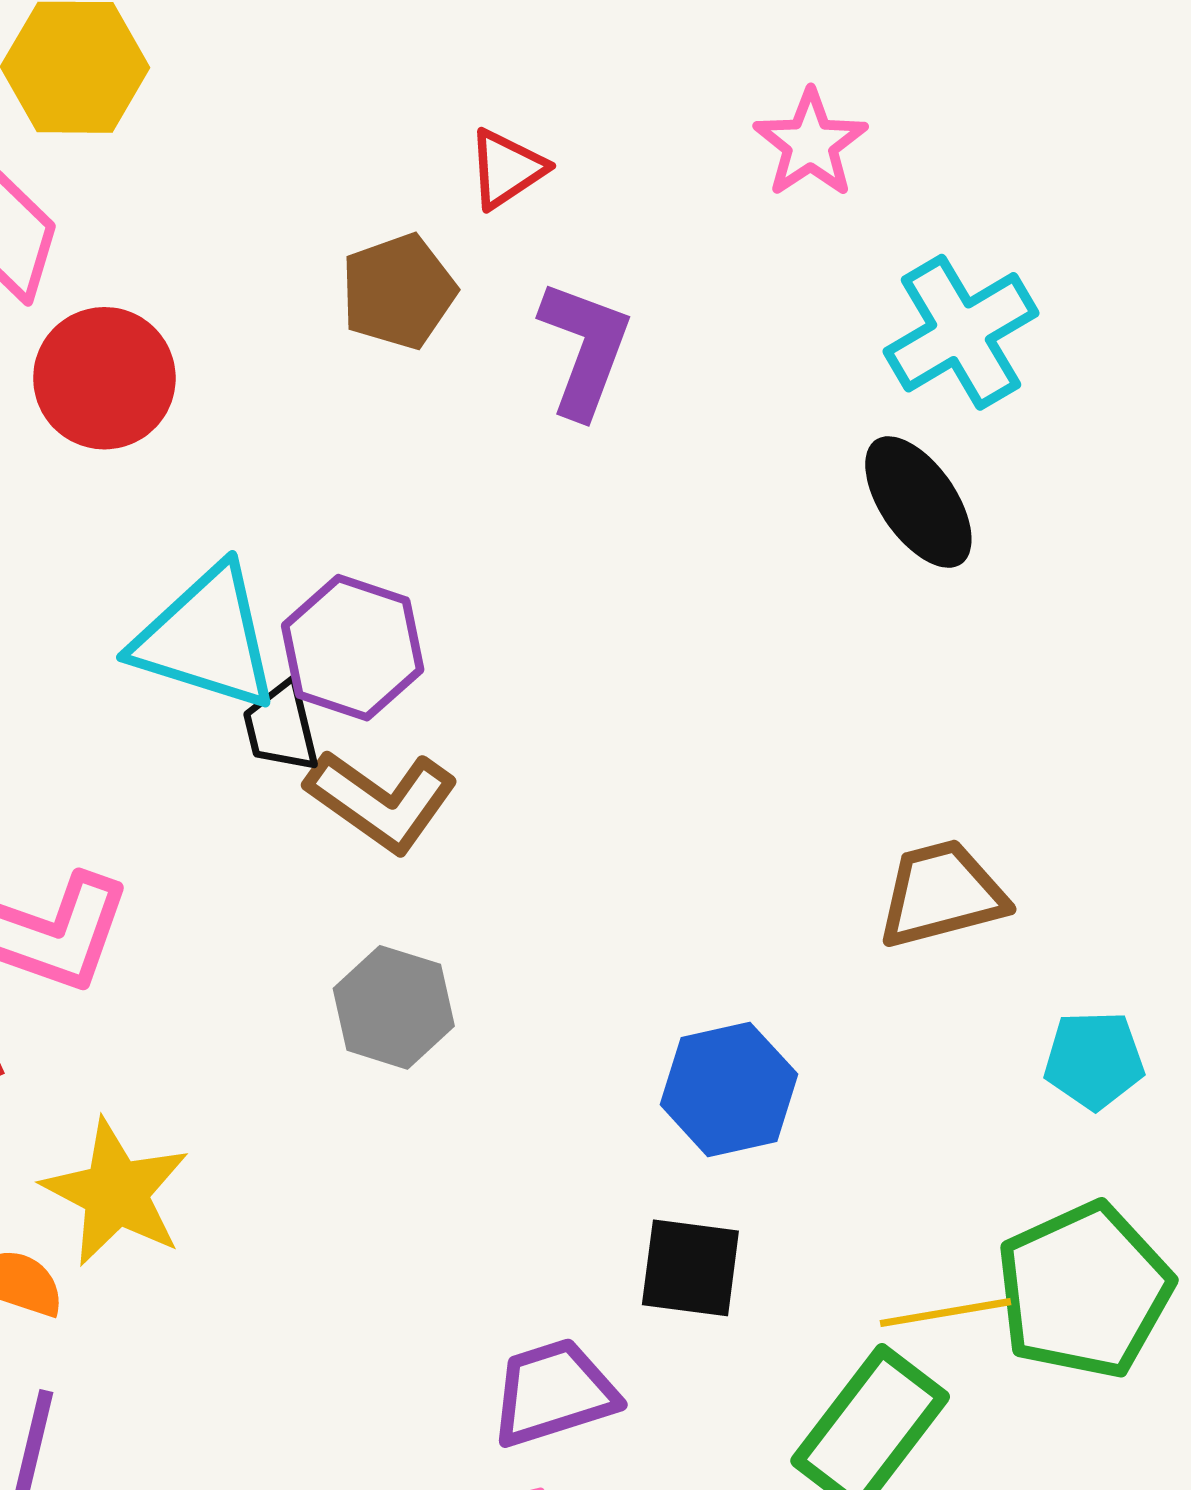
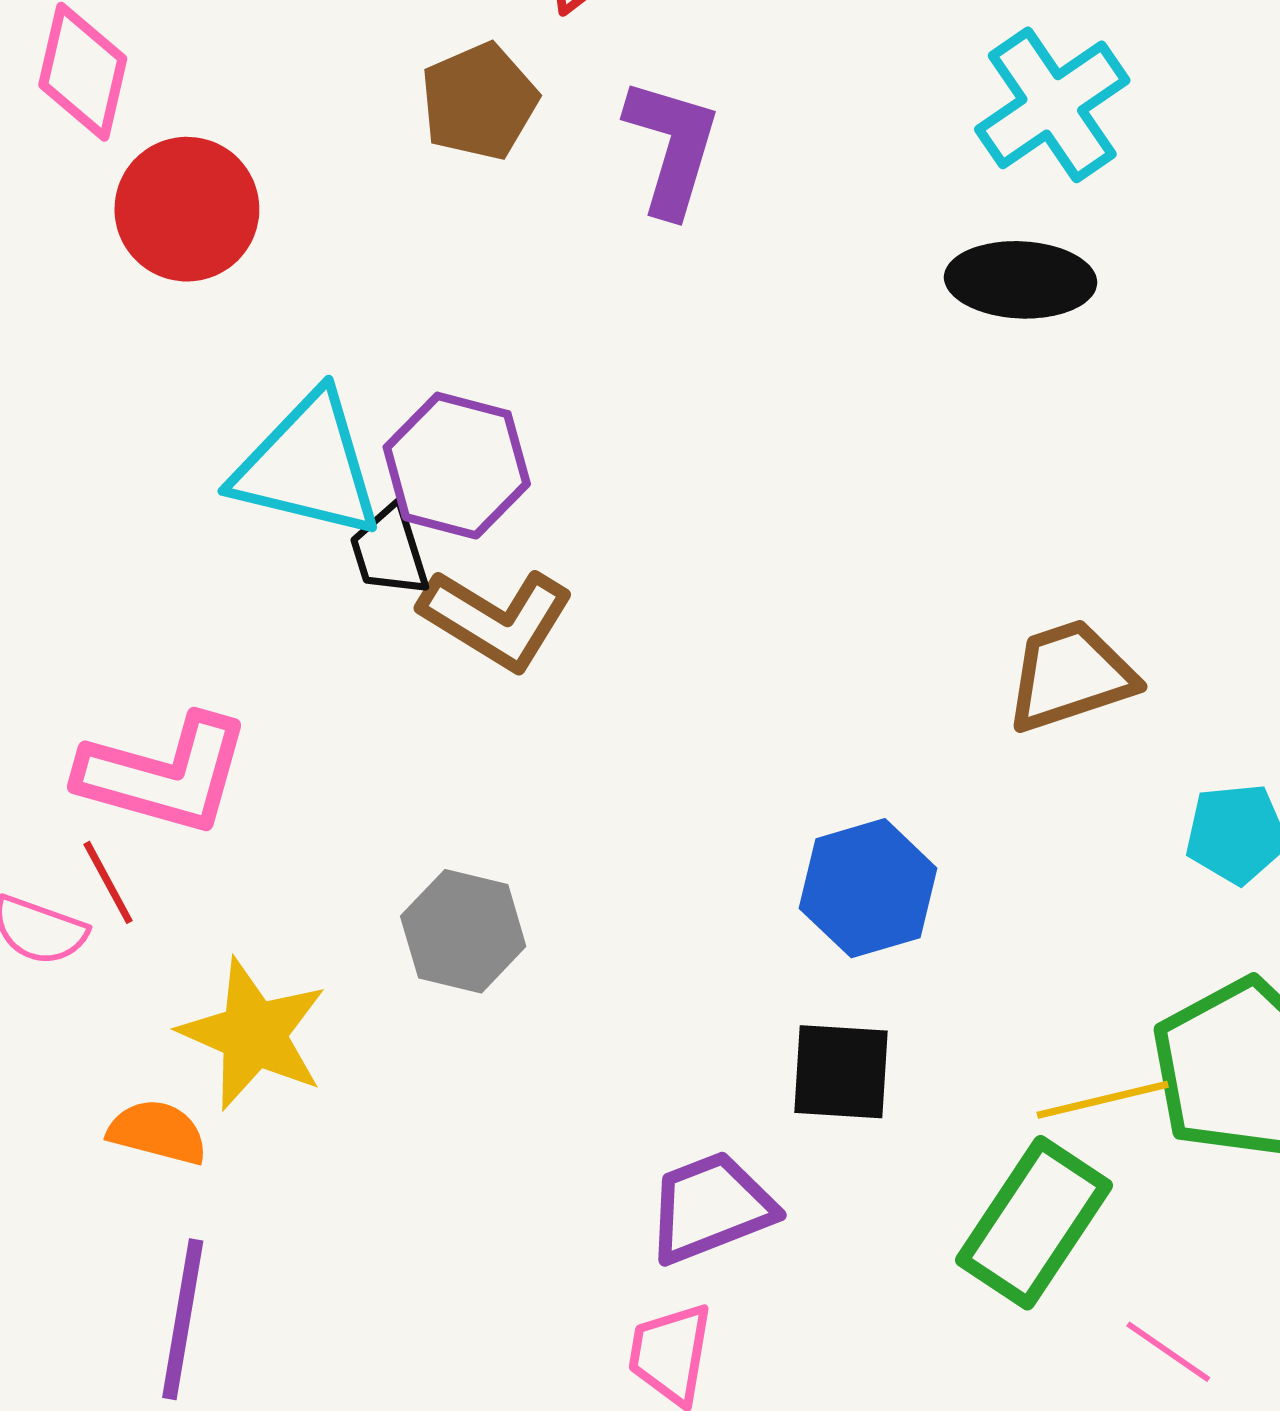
black ellipse: (918, 502) -> (1021, 280), turned -49
gray hexagon: (394, 1007) -> (463, 931), moved

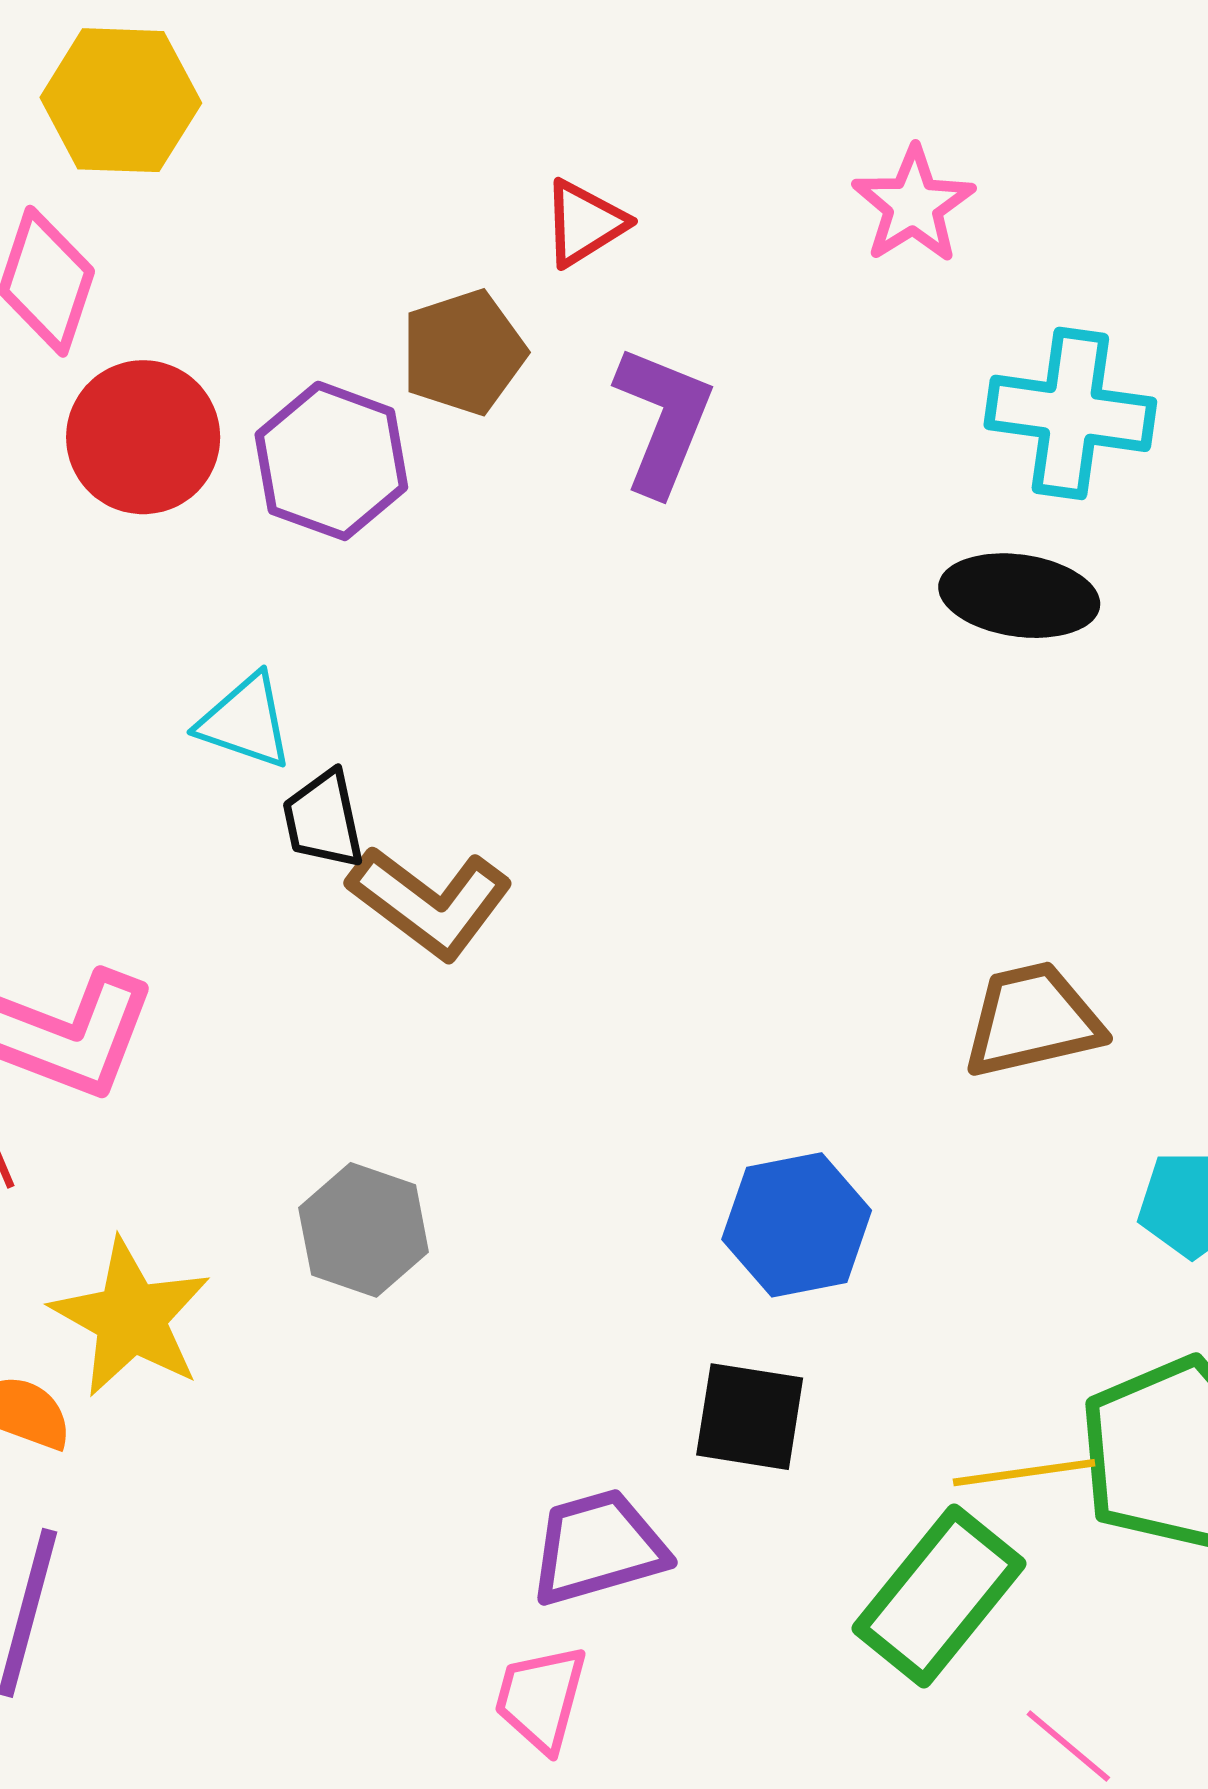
cyan cross: (1052, 105) -> (1070, 413), turned 37
cyan triangle: (308, 466) -> (245, 721), size x0.6
purple hexagon: (457, 466) -> (331, 461), moved

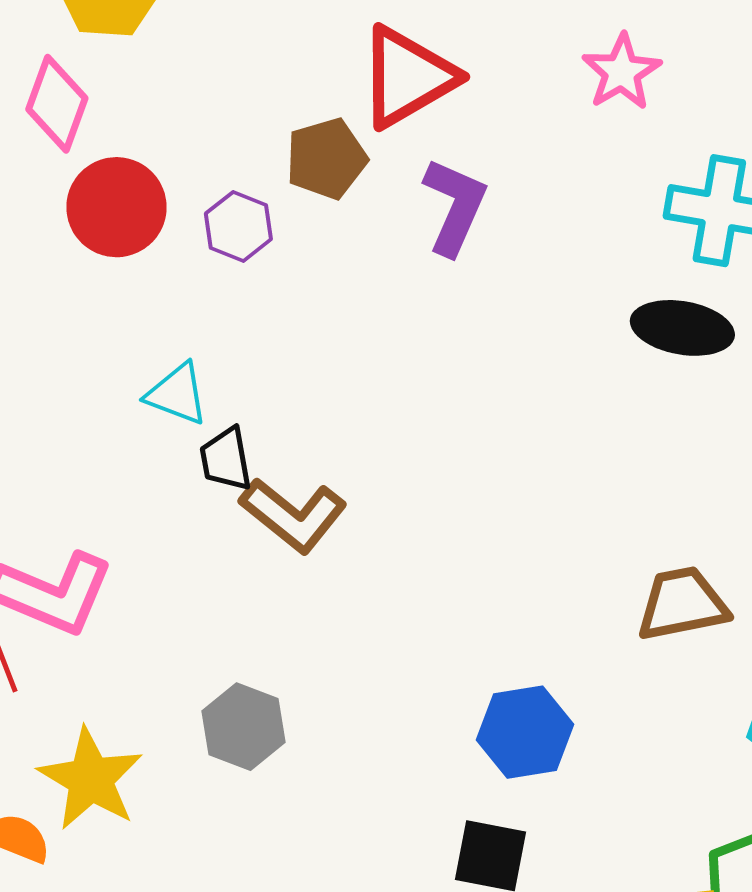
red triangle: (584, 223) -> (407, 77), size x1.8
purple hexagon: (331, 461) -> (238, 226), size x0.7

